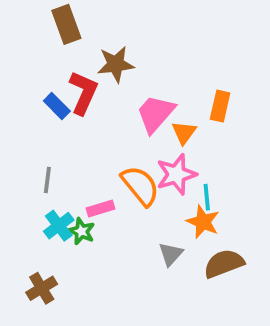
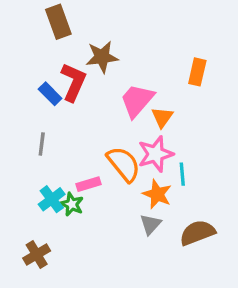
orange rectangle: (220, 106) -> (197, 72), moved
gray line: (47, 180) -> (42, 144), moved
orange star: (203, 222) -> (157, 194), moved

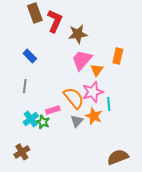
brown star: (102, 57) -> (78, 34), moved
orange rectangle: (197, 72) -> (118, 56), moved
red L-shape: (73, 82) -> (55, 21), moved
gray triangle: (150, 224) -> (77, 121), moved
brown semicircle: (197, 233) -> (118, 157), moved

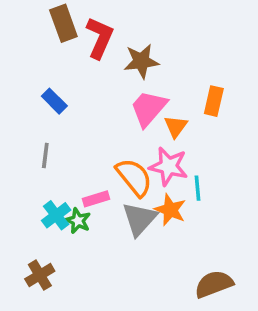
pink star: (93, 92) -> (168, 166), turned 30
gray triangle: (77, 121) -> (140, 219), size x1.5

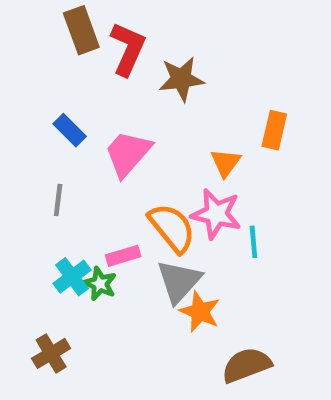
pink trapezoid: (149, 108) -> (128, 153), moved
orange star: (170, 210) -> (200, 312), moved
brown semicircle: (214, 284) -> (246, 365), moved

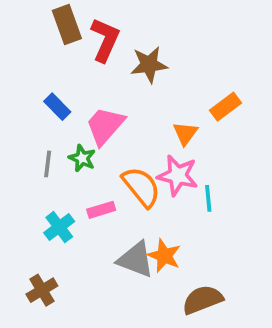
orange rectangle: (274, 130) -> (225, 107), turned 40
gray triangle: (179, 281) -> (136, 260), moved, turned -51
green star: (100, 284) -> (82, 158), moved

